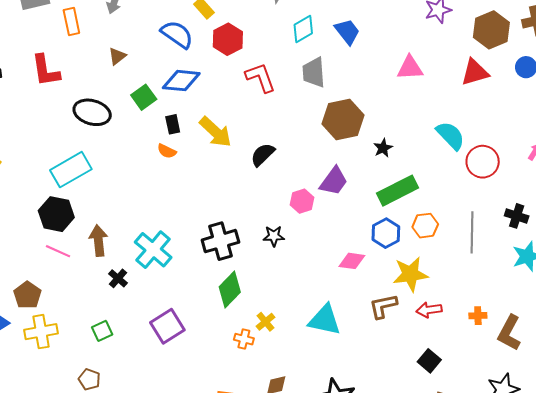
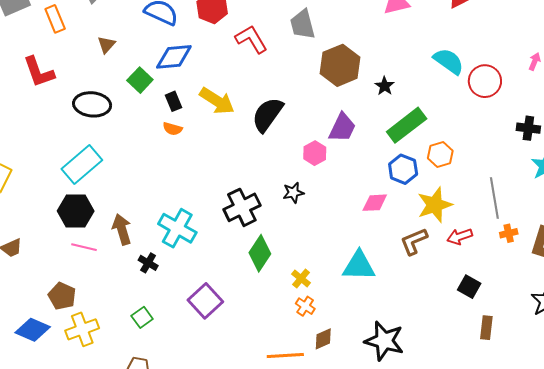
black semicircle: (263, 155) -> (267, 115), size x1.4
gray line: (472, 232) -> (494, 198), moved
orange cross: (244, 339) -> (305, 306), moved, turned 30

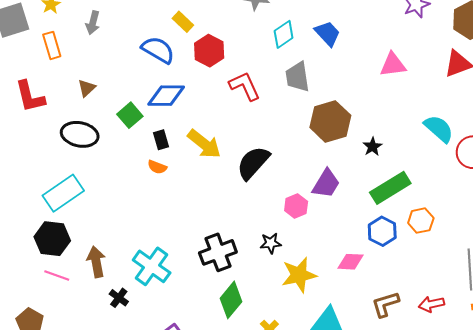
brown triangle: (106, 45) -> (87, 88), moved
yellow star: (435, 205) -> (299, 275), moved

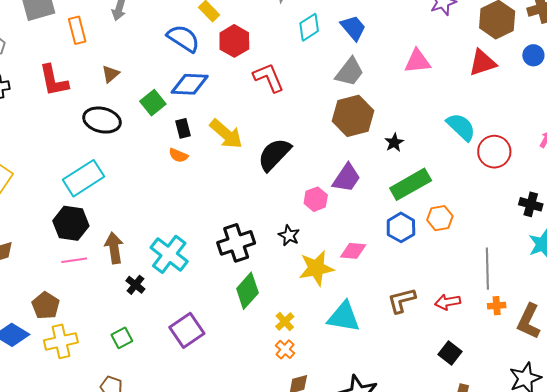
gray trapezoid: (297, 77) -> (350, 72), moved, turned -136
black star: (271, 243) -> (289, 235), turned 30
pink diamond: (350, 262) -> (353, 251), moved
pink line: (57, 275) -> (74, 260), turned -30

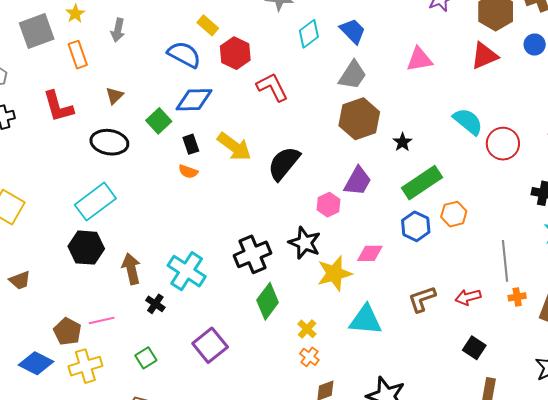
black star: (289, 235) -> (305, 243), size x1.5
pink line: (74, 260) -> (102, 320), moved

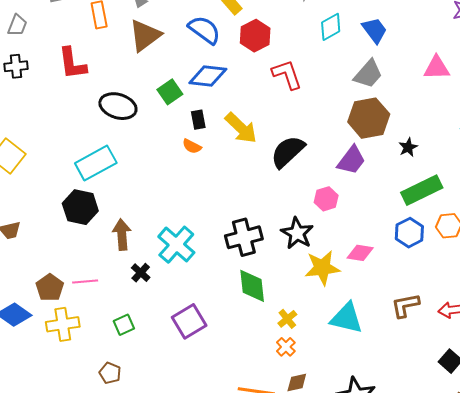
brown triangle: (114, 96) -> (145, 35), moved, size x1.8
purple trapezoid: (358, 181) -> (351, 160), moved
green diamond: (268, 301) -> (252, 286), turned -51

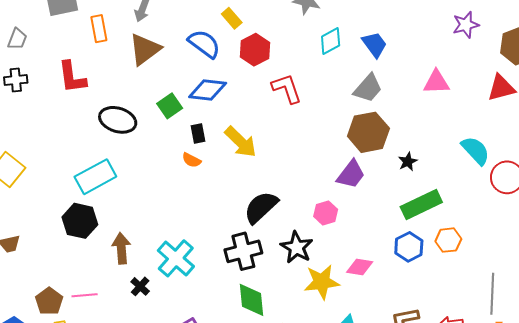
black semicircle: (288, 152) -> (261, 207), moved

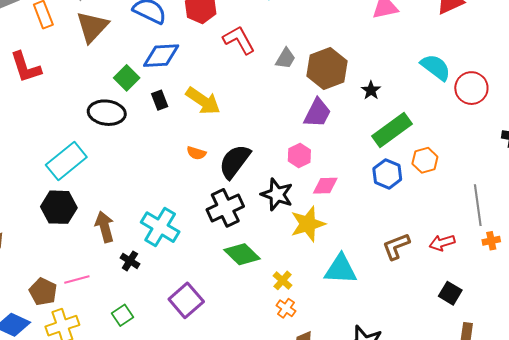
gray trapezoid: (368, 88) -> (285, 58), moved, size x0.7
black ellipse: (118, 120) -> (107, 113), moved
orange semicircle: (191, 160) -> (196, 153), moved
pink diamond: (360, 267) -> (325, 186), moved
green diamond: (252, 300) -> (242, 254), turned -30

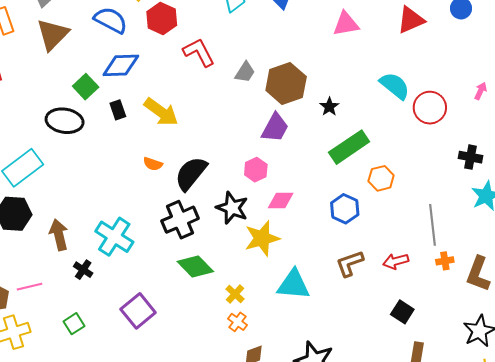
blue hexagon: (387, 174) -> (345, 209), moved

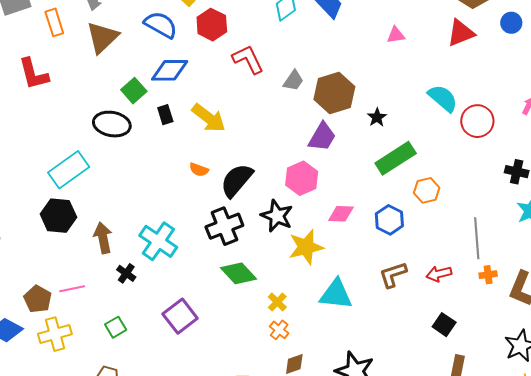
pink triangle: (346, 24) -> (396, 35), size x0.7
pink hexagon: (256, 170) -> (302, 178), size x1.4
pink diamond: (281, 200) -> (341, 214), moved

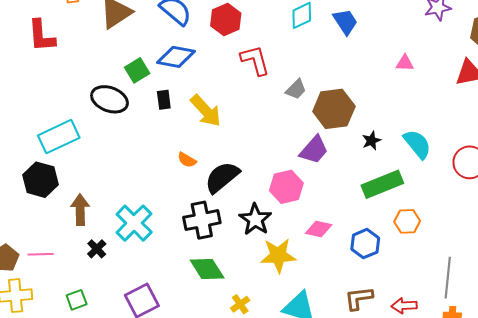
cyan semicircle: (443, 98) -> (417, 144), moved

